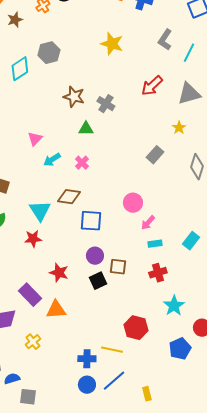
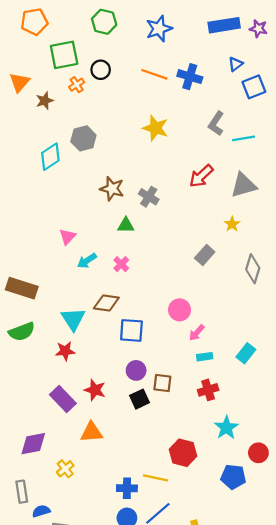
cyan line: (189, 53) -> (244, 138), turned 54
purple rectangle: (30, 295) -> (63, 399), moved
blue pentagon: (180, 349) -> (233, 477), turned 30

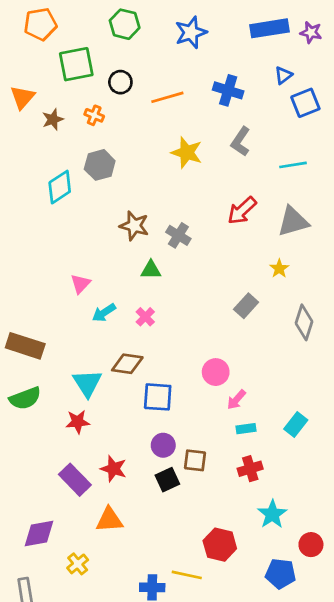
orange line: (154, 74) -> (167, 97), moved, turned -35
orange cross: (77, 85) -> (94, 115), moved, turned -35
gray L-shape: (216, 123) -> (241, 141), moved

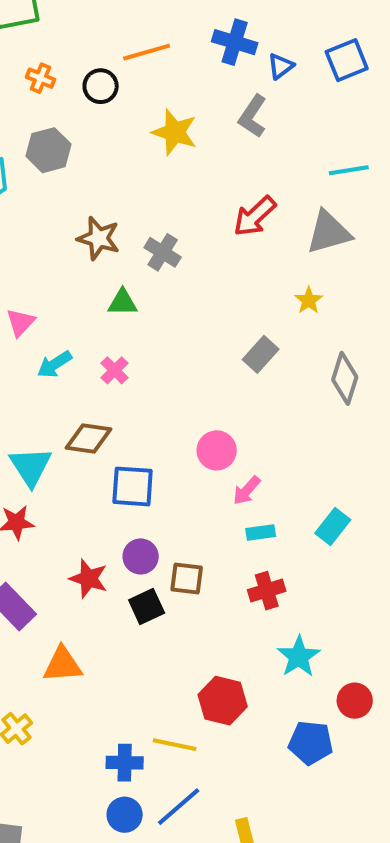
blue triangle: (283, 75) -> (281, 66), moved
black circle: (120, 82) -> (101, 86), moved
cyan line: (293, 165) -> (349, 170), moved
red star: (114, 469) -> (89, 579), moved

